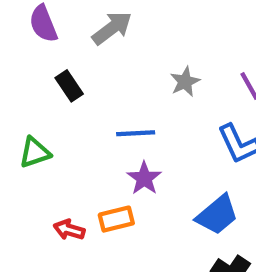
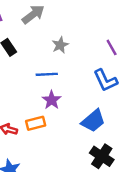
gray star: (185, 82) -> (60, 45), moved

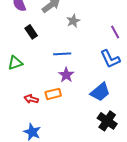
gray star: (60, 45) -> (73, 21), moved

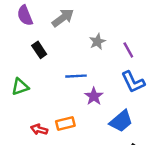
gray star: (73, 21) -> (97, 42), moved
purple line: (115, 32) -> (128, 50), moved
purple star: (66, 75) -> (94, 96), moved

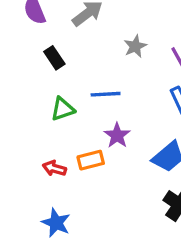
green triangle: (20, 87) -> (63, 109), moved
purple star: (94, 96) -> (117, 135), moved

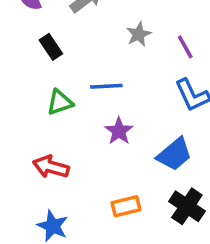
orange rectangle: (91, 160) -> (126, 206), moved
red arrow: (54, 168) -> (51, 167), size x1.4

